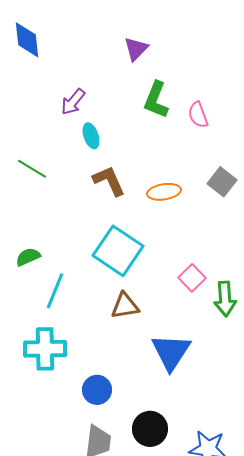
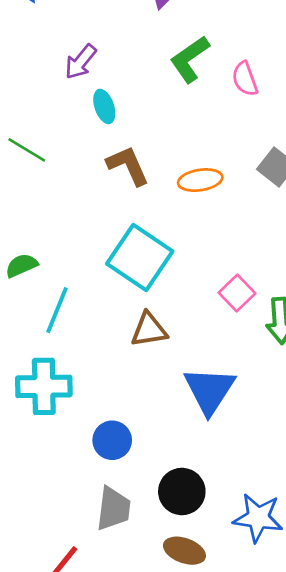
green L-shape: (156, 100) -> (190, 59), turned 33

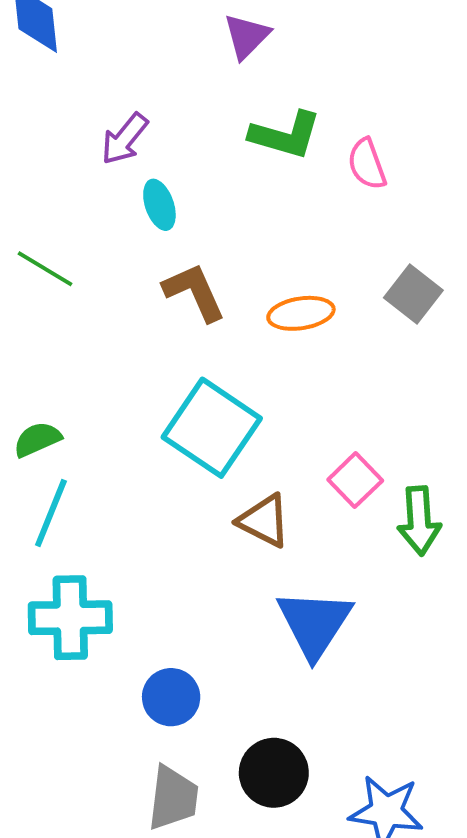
green L-shape: (190, 59) -> (285, 135), turned -129
cyan line: (57, 310) -> (51, 513), moved
brown triangle: (149, 330) -> (264, 521), moved, turned 36

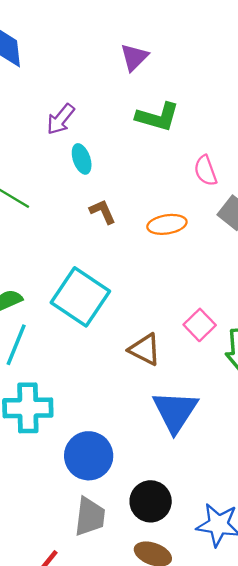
pink semicircle: (367, 164) -> (205, 171), moved
brown L-shape: (194, 292) -> (103, 212), size x0.7
cyan square: (212, 428) -> (80, 297), moved
blue circle: (171, 697) -> (89, 456), size x1.4

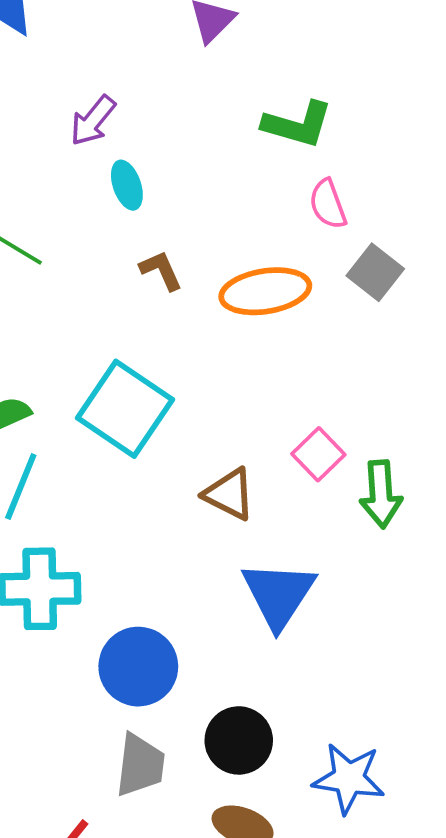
green L-shape: (158, 117) -> (298, 124), moved
orange ellipse: (167, 224) -> (265, 291), size x1.4

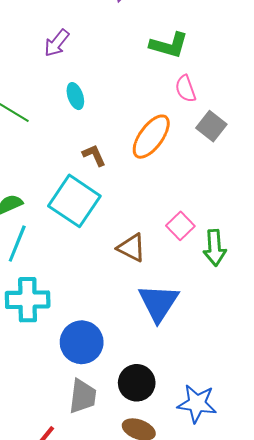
cyan ellipse: (127, 185) -> (75, 96), moved
brown L-shape: (161, 270) -> (94, 155), moved
orange ellipse: (265, 291) -> (151, 137), turned -45

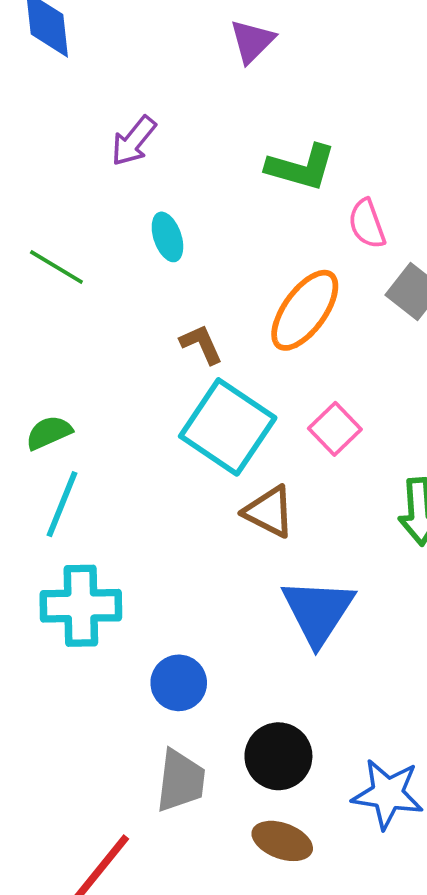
green L-shape: (169, 45) -> (301, 167), moved
cyan square: (74, 201) -> (228, 427), moved
pink square: (180, 226) -> (335, 429), moved
blue circle: (82, 342) -> (179, 683), size x0.7

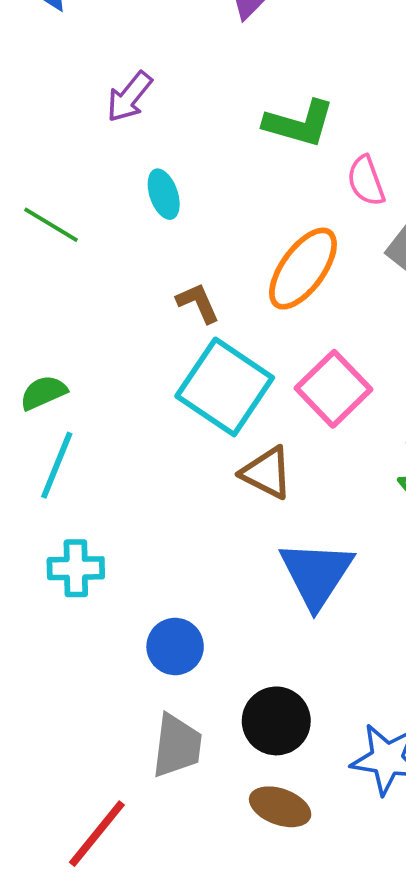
pink square: (335, 429) -> (334, 389), size x1.4
cyan cross: (81, 606) -> (76, 568), size x0.7

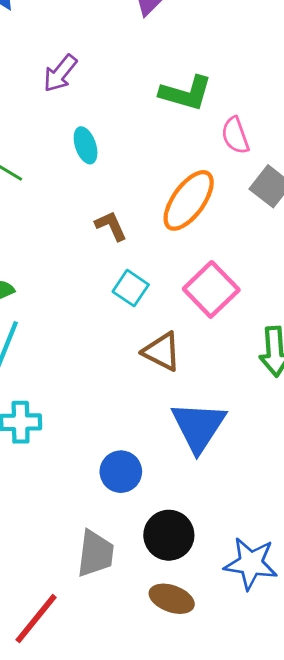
cyan square: (225, 387) -> (131, 288), size x0.5
blue circle: (175, 647) -> (121, 472), moved

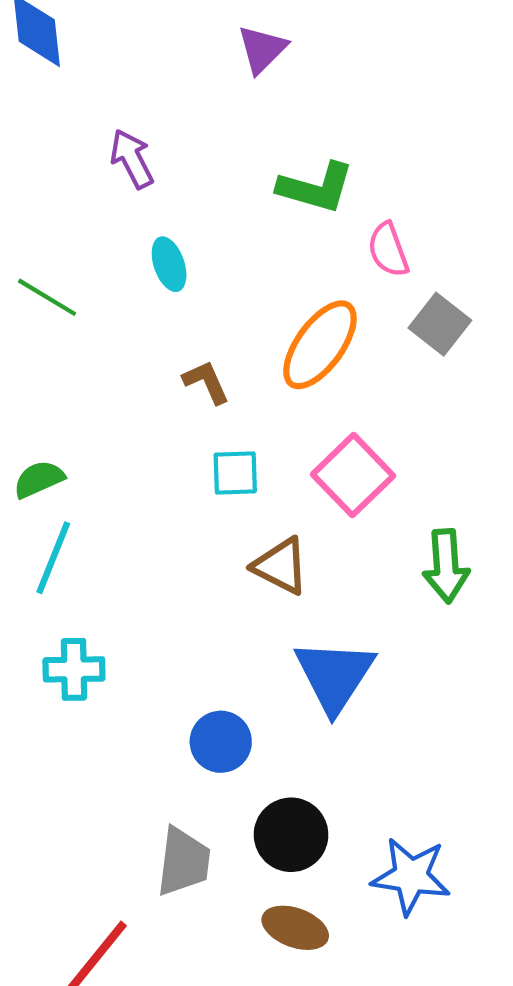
purple arrow: (60, 73) -> (132, 159), turned 114
cyan square: (131, 288) -> (235, 473), turned -36

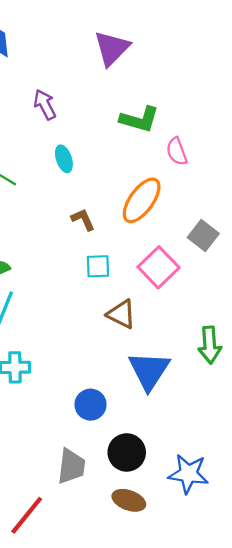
purple triangle: (262, 49) -> (112, 48), size x1.4
gray square: (440, 324) -> (203, 235), moved
green arrow: (446, 566) -> (210, 345), moved

